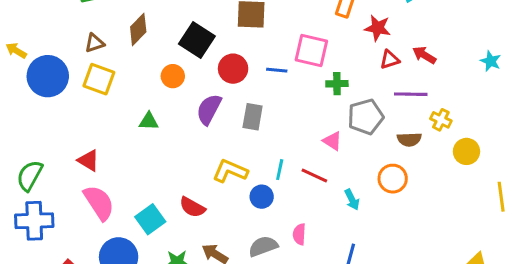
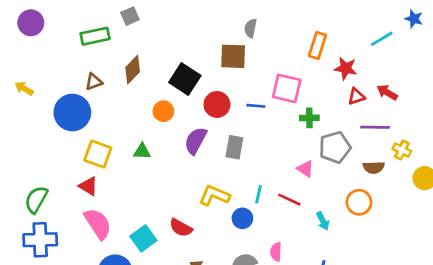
blue circle: (48, 76) -> (72, 113), moved
yellow square: (99, 79) -> (98, 154), moved

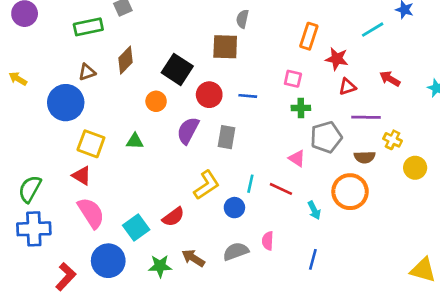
pink square: (287, 88) -> (293, 79), moved, size x0.6
red arrow: (387, 92) -> (390, 79), moved
yellow L-shape: (214, 196) -> (207, 185), turned 124
orange circle: (359, 202) -> (350, 192), size x1.4
red semicircle: (181, 228) -> (173, 217), turned -65

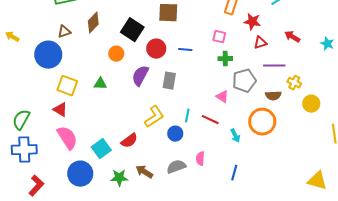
red L-shape: (66, 277) -> (36, 186), moved

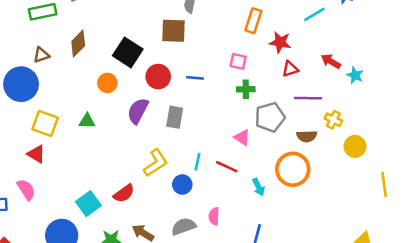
cyan star: (327, 44) -> (355, 75), moved
pink semicircle: (67, 138) -> (26, 190), moved, size x0.7

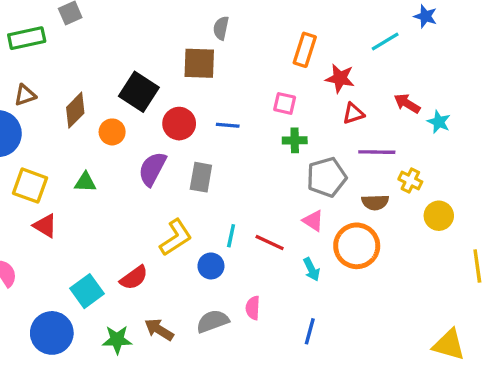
brown diamond: (78, 44) -> (75, 110), moved
pink triangle: (242, 138) -> (313, 221), moved
red triangle: (36, 154) -> (45, 226), moved

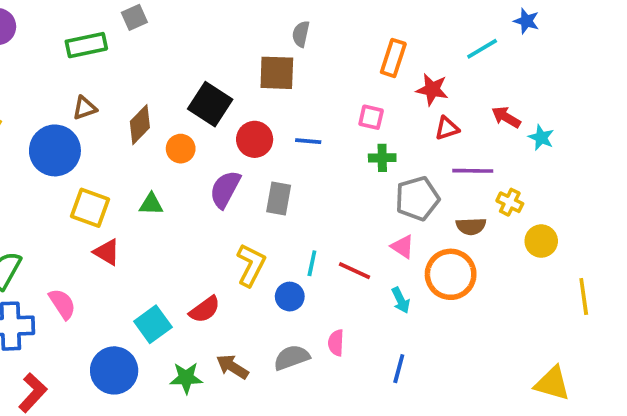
yellow L-shape: (176, 237) -> (251, 265), turned -30

